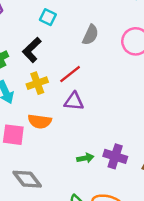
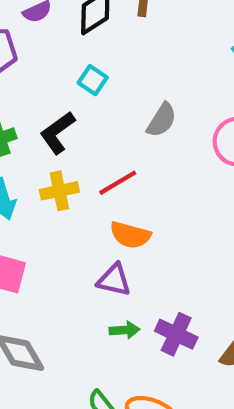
purple triangle: (74, 101) -> (114, 280), moved
orange semicircle: (40, 121) -> (130, 235), moved

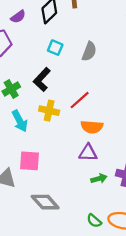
gray semicircle: (162, 120) -> (89, 51), moved
yellow cross: (59, 191) -> (49, 111), turned 36

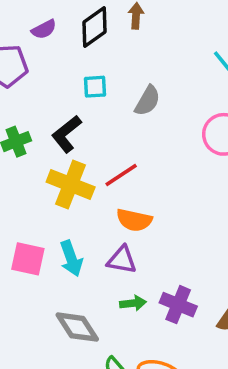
cyan square: (55, 48) -> (95, 87), turned -35
yellow cross: (49, 111) -> (71, 184), size x1.4
cyan arrow: (20, 121) -> (71, 259), moved
gray diamond: (45, 202) -> (77, 327), moved

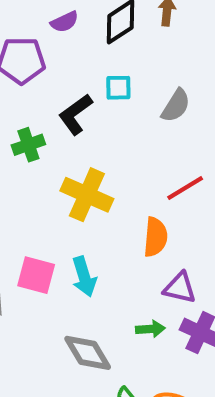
black L-shape: (67, 134) -> (75, 114), moved
red line: (121, 175) -> (185, 188), moved
orange semicircle: (134, 220) -> (155, 237), turned -100
purple triangle: (122, 260) -> (180, 288), moved

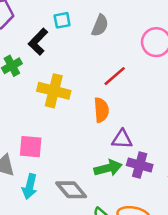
cyan arrow: (84, 277) -> (30, 186), moved, turned 40
green arrow: (150, 329) -> (108, 168), size x1.5

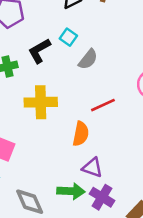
cyan square: (62, 20) -> (68, 37), turned 30
gray semicircle: (100, 25) -> (88, 59), moved
yellow cross: (54, 91) -> (41, 102), turned -32

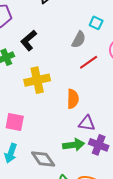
cyan square: (68, 37) -> (96, 23), moved
gray semicircle: (88, 59) -> (79, 40), moved
red line: (103, 105) -> (89, 62), moved

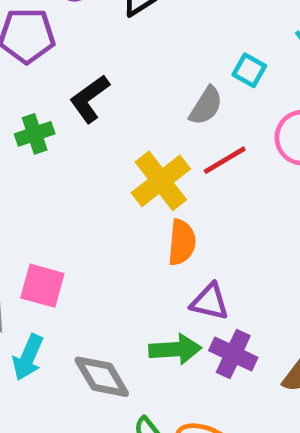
yellow cross: (37, 80) -> (161, 181), moved, turned -30

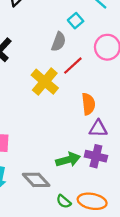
cyan square: (249, 70) -> (76, 21), turned 32
orange semicircle: (182, 242) -> (88, 104), moved
purple triangle: (210, 302) -> (98, 128), moved

